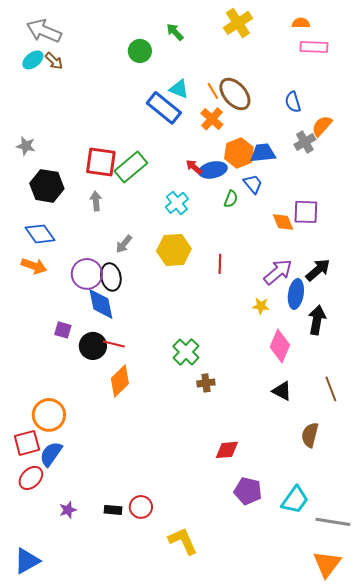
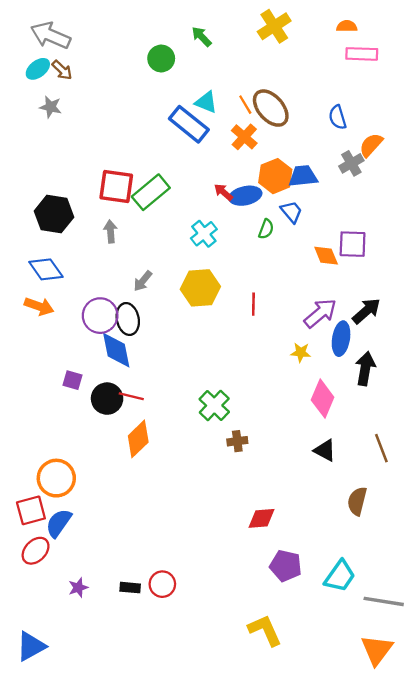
gray star: (26, 146) -> (51, 107), moved
yellow L-shape: (183, 541) -> (265, 630), moved

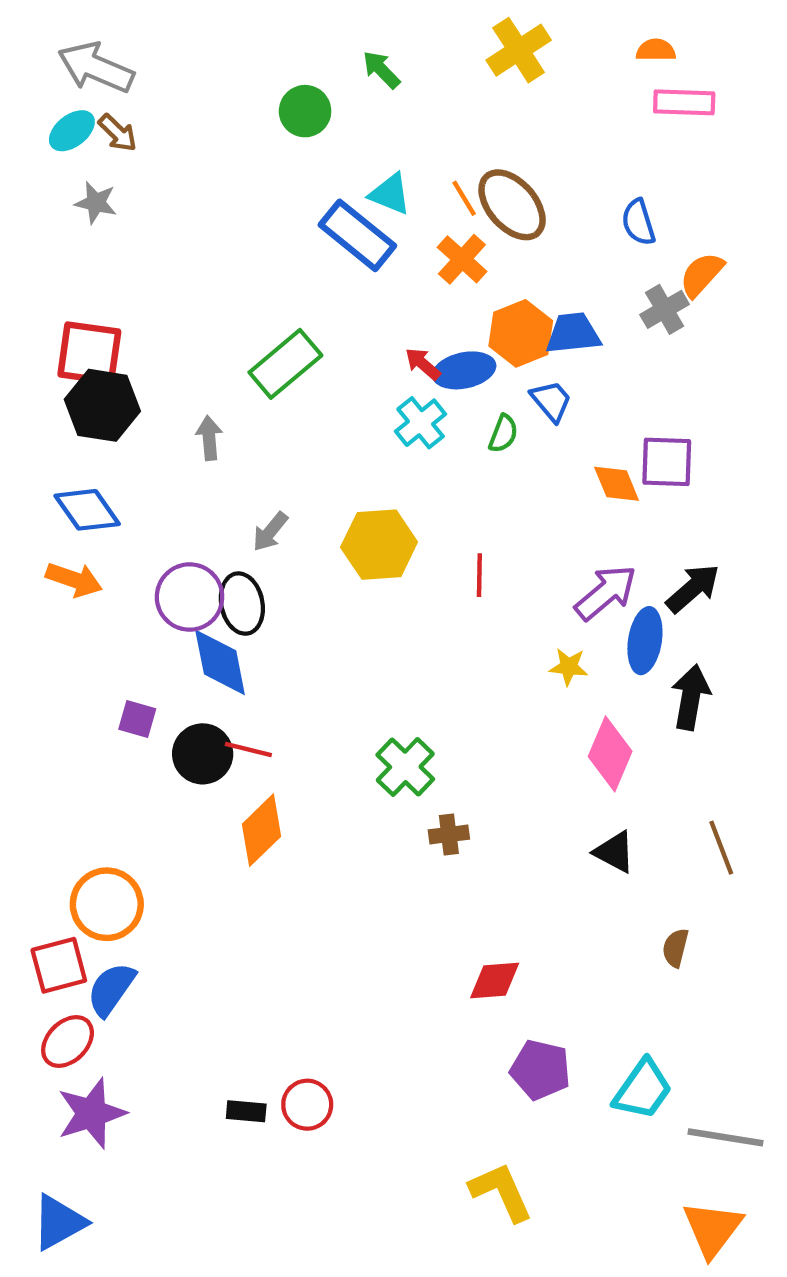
red square: (116, 186) -> (89, 353), moved
cyan cross: (204, 234) -> (421, 423), moved
brown semicircle: (357, 501) -> (675, 948), size x0.7
purple star: (78, 588) -> (92, 1113), moved, size x1.8

